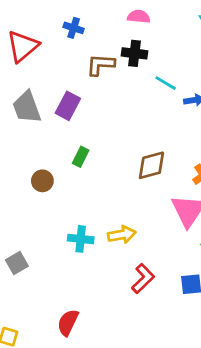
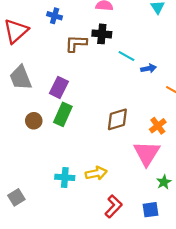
purple rectangle: (68, 106) -> (59, 87), moved
green rectangle: (81, 157) -> (63, 114), size x1.5
brown circle: (42, 181) -> (34, 121), moved

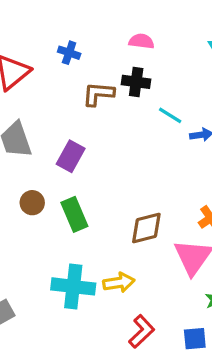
green rectangle: (63, 114) -> (74, 214), moved, turned -50
brown diamond: (117, 119) -> (146, 228), moved
cyan cross: (65, 177) -> (73, 286), size x1.5

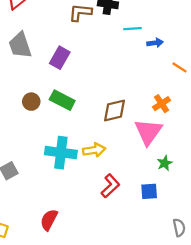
cyan line: (170, 115) -> (133, 29), turned -36
brown circle: (32, 203) -> (31, 102), moved
green rectangle: (74, 214) -> (62, 100), turned -40

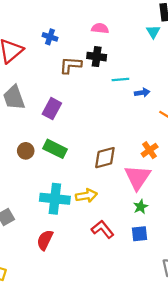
green star: (165, 163) -> (141, 207), moved
red L-shape: (110, 186) -> (103, 229), turned -85
red semicircle: (49, 220) -> (45, 240), moved

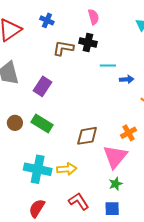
pink semicircle: (100, 28) -> (93, 17), turned 63
red semicircle: (45, 240) -> (37, 208), moved

